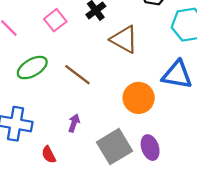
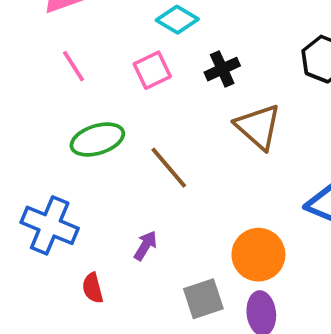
orange circle: (139, 98) -> (258, 255), moved
gray square: (115, 147) -> (203, 299), size x0.7

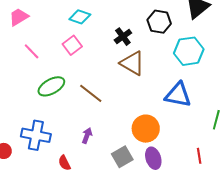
black cross: (222, 69) -> (123, 37), moved

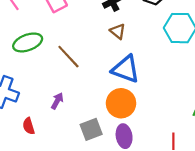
brown triangle: (132, 63) -> (118, 31), size x0.6
blue triangle: (178, 95) -> (126, 69), moved

